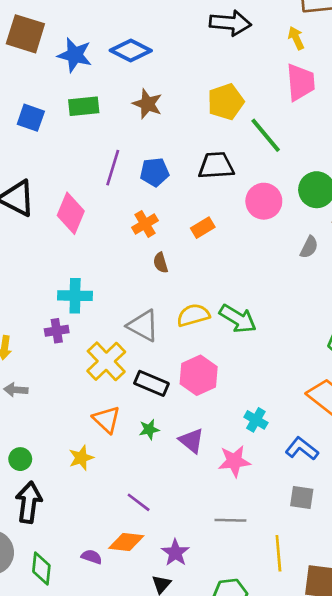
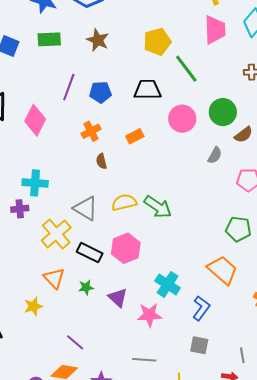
cyan cross: (256, 420) -> (168, 284), size x1.4
blue L-shape: (302, 449) -> (201, 308), turned 85

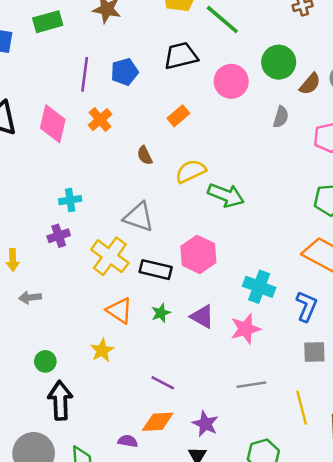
orange cross: (91, 131) -> (100, 120), moved
cyan cross: (35, 183) -> (70, 200), size x0.7
yellow semicircle: (124, 202) -> (191, 171), moved

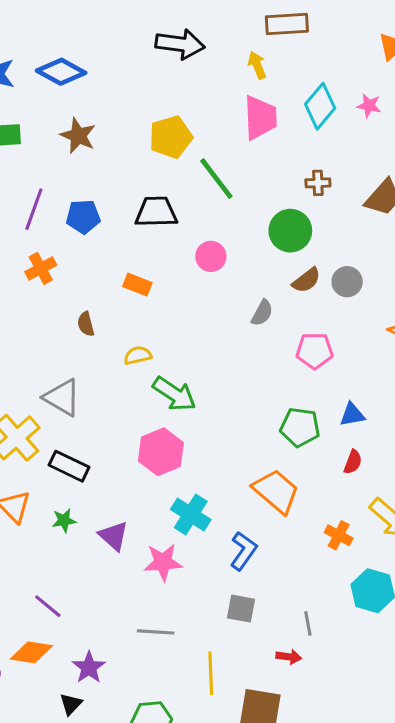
green circle: (279, 62) -> (290, 231), moved
pink circle: (231, 81) -> (211, 256), size x0.7
orange rectangle: (178, 116) -> (137, 285), turned 50
yellow semicircle: (191, 171) -> (138, 355), size x0.7
pink hexagon: (198, 254) -> (161, 452), moved

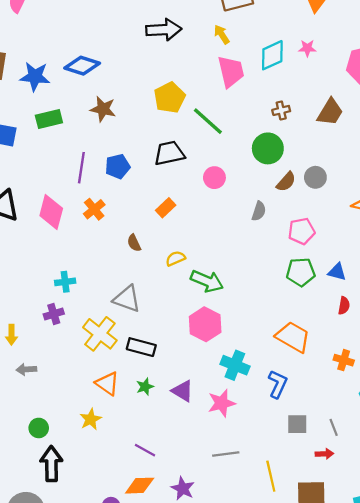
cyan diamond: (320, 106) -> (272, 55), turned 36
orange rectangle: (137, 285) -> (166, 208), turned -54
blue triangle: (352, 415) -> (337, 272), turned 36
green pentagon: (300, 427) -> (301, 272), moved
gray square: (241, 609) -> (297, 424), moved

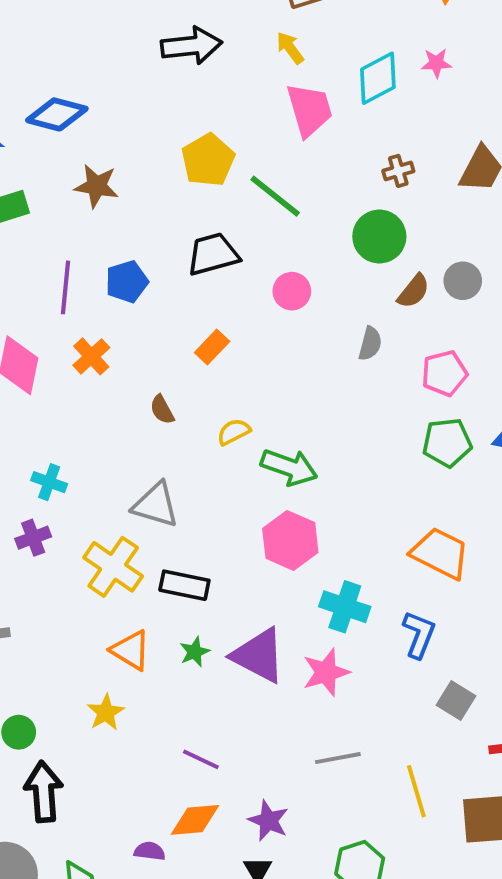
cyan cross: (65, 282) -> (49, 482), turned 30
purple triangle: (183, 391) -> (259, 655), size x1.5
gray square: (297, 424) -> (456, 701), turned 35

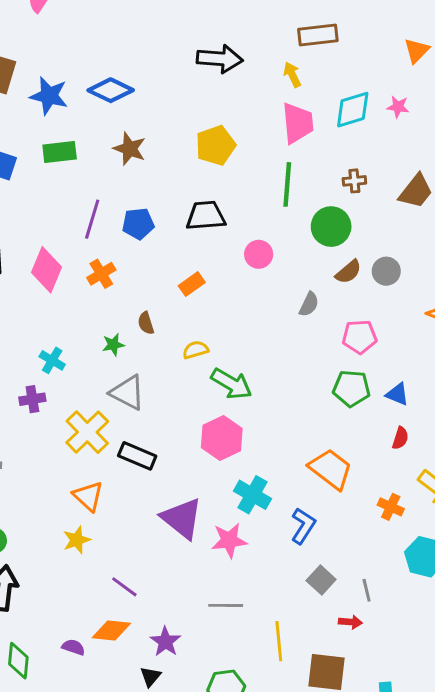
green line: (275, 196) -> (287, 184), moved, turned 45
green star: (195, 652) -> (113, 345), moved
yellow star: (106, 712) -> (77, 540), moved

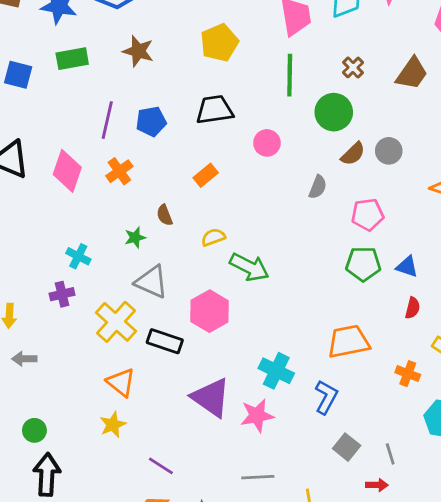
brown cross: (354, 181) -> (353, 67), turned -35
pink hexagon: (222, 438) -> (210, 311), moved
orange trapezoid: (331, 469) -> (348, 342), turned -45

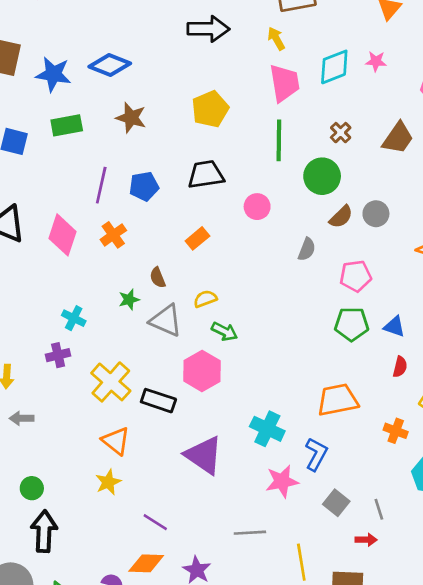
green arrow: (249, 267) -> (224, 331), moved, size x0.7
gray triangle: (152, 282) -> (166, 321), moved
pink star: (257, 415) -> (282, 481), moved

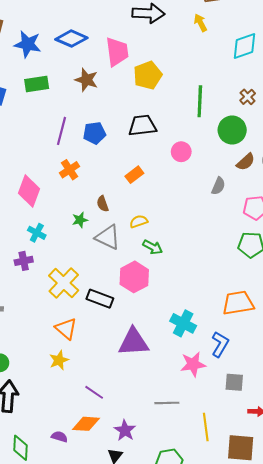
pink trapezoid: (284, 83) -> (117, 52), moved
pink diamond: (62, 235) -> (29, 191), moved
purple triangle: (204, 455) -> (133, 342), turned -40
gray square: (336, 503) -> (234, 382), turned -36

